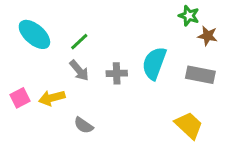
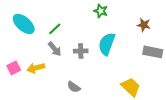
green star: (189, 16) -> (101, 11), moved
gray rectangle: (200, 75) -> (153, 52), moved
gray semicircle: (84, 125) -> (74, 87), moved

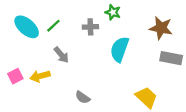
brown star: (144, 25) -> (161, 28), size x1.5
green line: (55, 29) -> (53, 26), moved
gray cross: (81, 51) -> (90, 27), moved

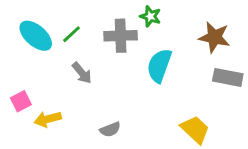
gray cross: (90, 27) -> (121, 36), size x1.5
yellow arrow: (40, 76) -> (48, 119), moved
gray semicircle: (83, 97) -> (110, 130), turned -56

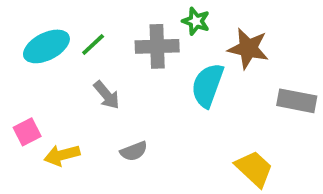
cyan ellipse: (36, 36) -> (46, 46), turned -68
brown star: (214, 37) -> (248, 48), moved
gray semicircle: (110, 130) -> (134, 151), moved

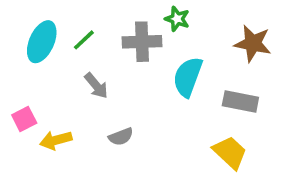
cyan ellipse: (46, 46) -> (42, 42), turned -39
brown star: (248, 48) -> (253, 43), moved
gray rectangle: (297, 101) -> (240, 101), moved

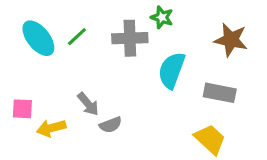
cyan ellipse: (42, 42) -> (38, 38), turned -63
gray arrow: (96, 86) -> (88, 104), moved
pink square: (24, 119) -> (22, 109), turned 30

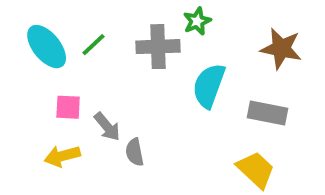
green star: (162, 17) -> (197, 21), turned 30
pink square: (22, 109) -> (68, 107), moved
gray semicircle: (111, 125) -> (135, 152), turned 100

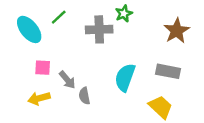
green line: (93, 45) -> (59, 17), moved
brown star: (281, 49) -> (177, 31), turned 30
cyan semicircle: (209, 86) -> (125, 77), moved

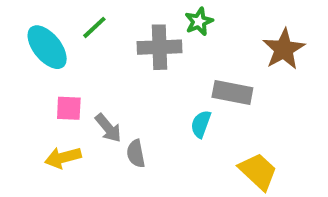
gray rectangle: (168, 71) -> (232, 92), moved
cyan semicircle: (125, 77) -> (201, 124), size x0.6

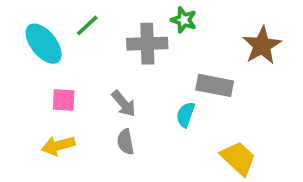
green star: (199, 22) -> (184, 20), turned -30
gray arrow: (108, 128) -> (124, 104), moved

